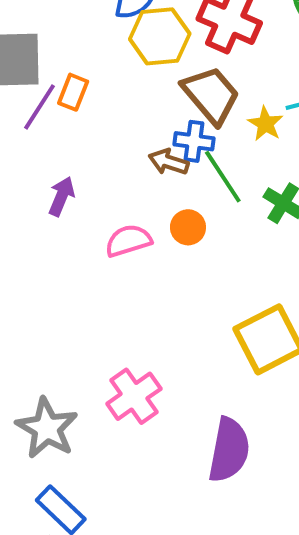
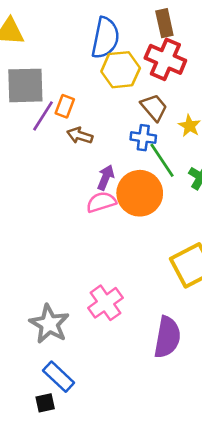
brown trapezoid: (211, 95) -> (154, 107), size x0.7
brown arrow: (169, 162) -> (80, 136), moved
purple arrow: (62, 196) -> (106, 177), moved
orange circle: (188, 227) -> (140, 193), size x2.0

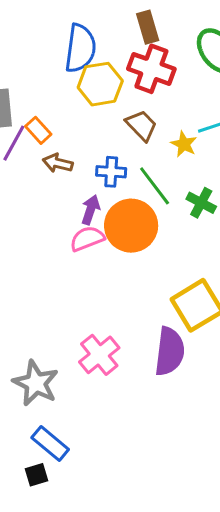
orange rectangle: (65, 106) -> (38, 130), turned -60
blue cross: (143, 138) -> (111, 172), moved
purple semicircle: (167, 337) -> (170, 351), moved

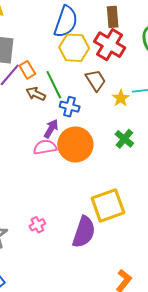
green line: (155, 186) -> (54, 85), moved
pink cross: (99, 355) -> (37, 225), size x0.6

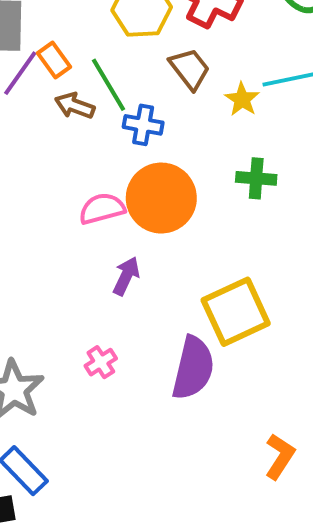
purple arrow: (51, 129) -> (126, 276), moved
green cross: (124, 139) -> (256, 178), turned -30

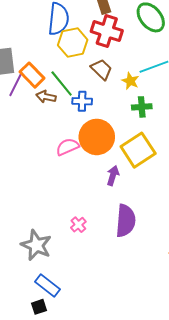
orange rectangle: (54, 60) -> (32, 75), size x1.4
green cross: (256, 178) -> (142, 107), moved
purple arrow: (126, 276) -> (113, 176), moved
yellow square: (236, 312) -> (138, 150), moved

